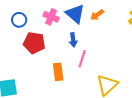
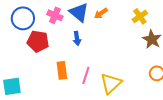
blue circle: (19, 20) -> (23, 18), size x1.5
pink line: (82, 59) -> (86, 75), moved

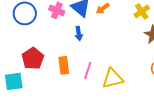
red pentagon: (38, 41) -> (33, 58), moved, turned 30
yellow triangle: (111, 83) -> (113, 78), turned 30

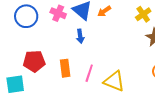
red pentagon: (33, 58) -> (34, 61), turned 30
yellow triangle: (113, 78) -> (114, 81), turned 35

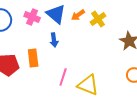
yellow cross: (143, 14) -> (98, 19), moved
orange rectangle: (65, 68) -> (33, 58), moved

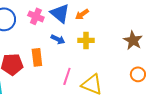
yellow cross: (98, 19) -> (86, 40), moved, turned 35
blue arrow: (54, 40) -> (58, 39), turned -56

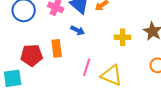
yellow cross: (86, 40) -> (123, 37), moved

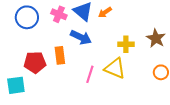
blue arrow: (78, 30) -> (81, 37), size x1.5
yellow triangle: (112, 75) -> (115, 68), moved

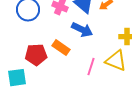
orange rectangle: (60, 55) -> (61, 48), turned -48

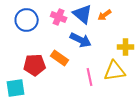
yellow triangle: (116, 61) -> (115, 71), turned -30
pink line: (91, 67) -> (90, 77), turned -30

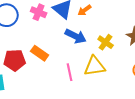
blue arrow: (81, 40) -> (76, 36), moved
yellow cross: (126, 47) -> (106, 42), turned 35

